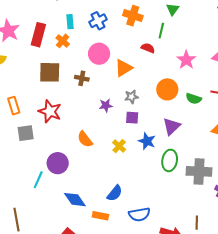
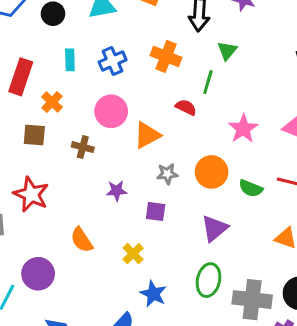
orange cross: (63, 41) -> (52, 102), moved
brown square: (50, 72) -> (34, 135), size x0.7
gray star: (131, 97) -> (167, 174), moved
blue star: (147, 141) -> (153, 294), moved

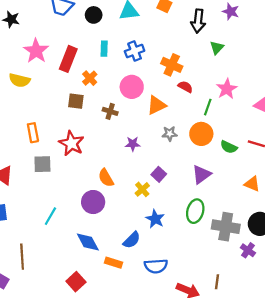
orange cross: (166, 56) -> (172, 65), moved
green line: (208, 82) -> (208, 107), moved
pink star: (243, 129) -> (227, 89), moved
purple square: (156, 212) -> (159, 174), moved, turned 32
purple circle: (38, 274) -> (93, 202), moved

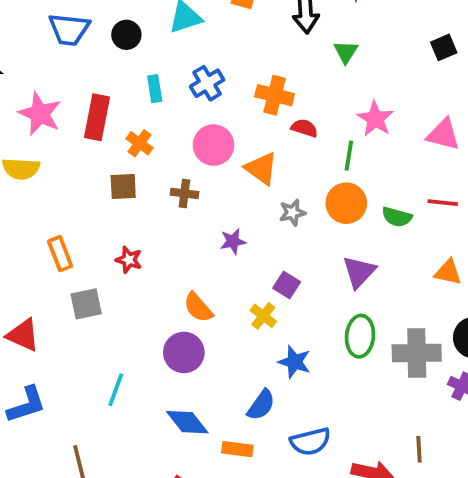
orange triangle: (157, 105) -> (261, 168), turned -48
red star: (71, 143) -> (129, 260), size x0.6

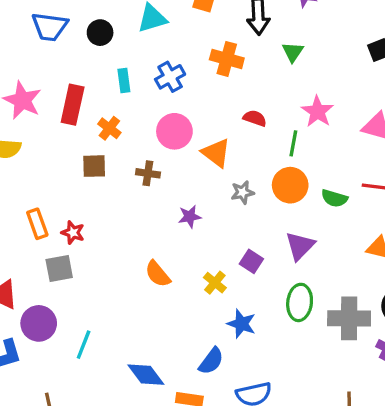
orange cross: (275, 95) -> (227, 59), moved
red star: (129, 260) -> (73, 233), moved
purple square: (287, 285) -> (251, 261), moved
purple circle: (184, 352) -> (39, 323), moved

